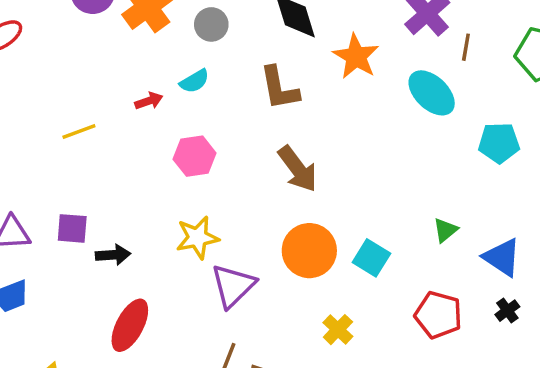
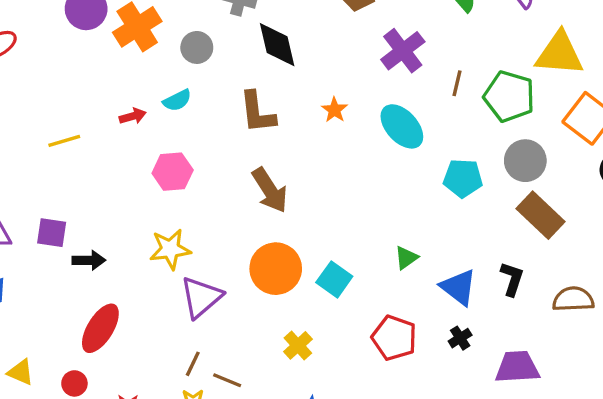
brown line: (466, 47) -> (457, 83), moved
orange star: (356, 57) -> (334, 110), moved, size x0.6

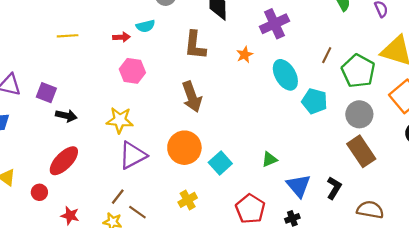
purple cross: (403, 51) -> (274, 24), moved
red arrow: (133, 116) -> (121, 37), moved
cyan pentagon: (463, 178) -> (315, 101), moved

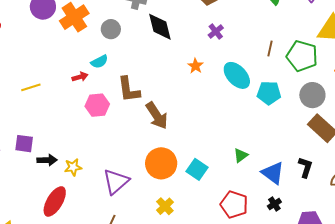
purple cross: (274, 24) -> (216, 31), size x0.6
brown L-shape: (195, 45) -> (129, 90), moved
yellow star: (120, 120) -> (73, 167), moved, size x0.7
yellow cross: (188, 200) -> (165, 206), moved

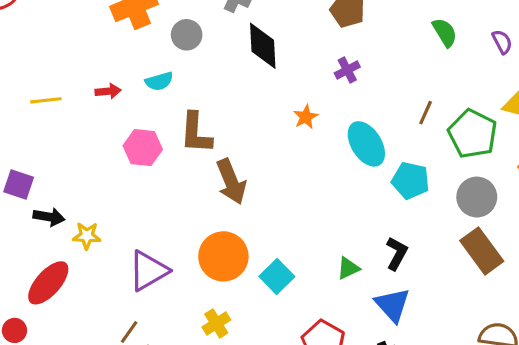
red arrow: (80, 77) -> (108, 91), moved
black L-shape: (305, 167) -> (397, 253), moved

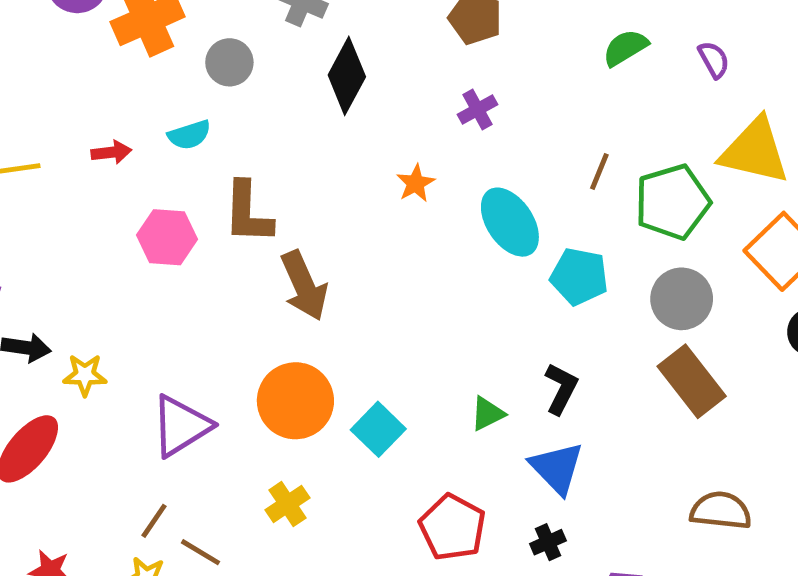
green semicircle: (445, 32) -> (625, 48), turned -88
black diamond: (263, 46) -> (347, 76), turned 33
green pentagon: (473, 134) -> (672, 202), turned 30

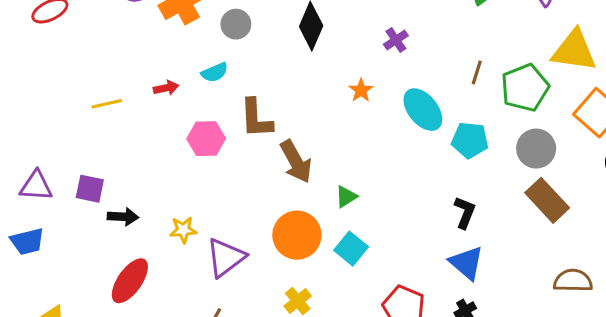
yellow star: (85, 375) -> (183, 230), moved
green triangle: (487, 414) -> (346, 197), moved

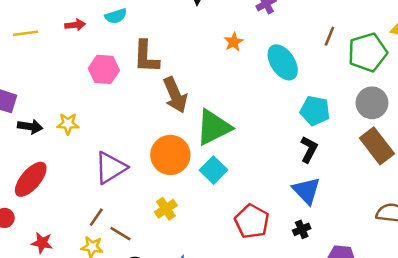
cyan pentagon: (470, 140) -> (315, 111), moved
green triangle: (346, 197) -> (213, 127), size x2.0
yellow star: (183, 230) -> (68, 124), moved

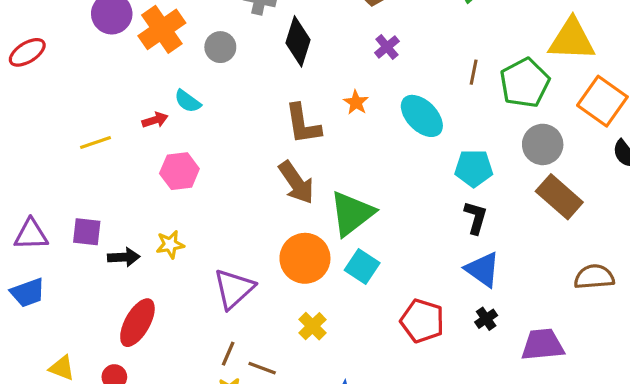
cyan semicircle: (116, 16) -> (188, 101), moved, turned 65
brown L-shape: (146, 57) -> (303, 124), moved
pink hexagon: (104, 69) -> (179, 171), moved

